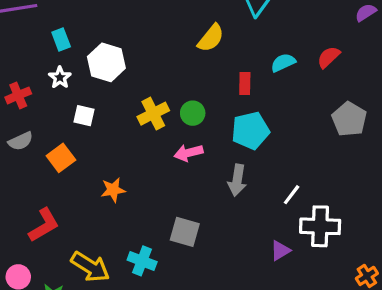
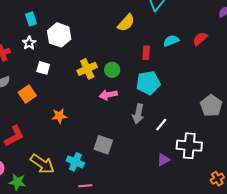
gray pentagon: (349, 119) -> (211, 106), moved
white line: (292, 195) -> (161, 125), moved

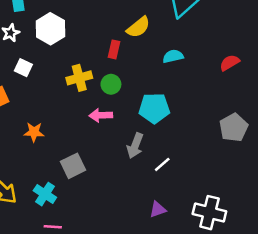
cyan semicircle: (171, 41) -> (173, 56), moved
red rectangle: (146, 53) -> (114, 49), moved
gray pentagon: (211, 106) -> (234, 127), moved
gray square: (103, 145) -> (73, 166), moved, turned 36
white cross: (189, 146) -> (209, 213), moved

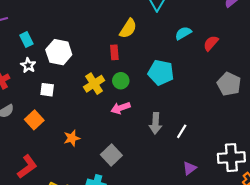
cyan semicircle: (173, 56) -> (183, 33), moved
red semicircle: (230, 63) -> (211, 43), moved
cyan pentagon: (154, 108) -> (161, 72), moved, turned 30

